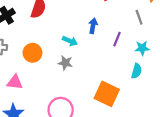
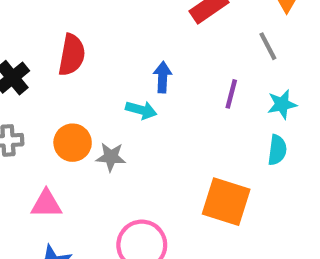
blue arrow: (93, 26) -> (163, 77), moved
gray star: (65, 63) -> (111, 157), moved

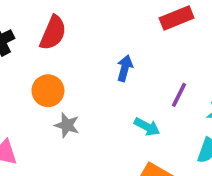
cyan arrow: (141, 110) -> (147, 127), moved
orange circle: (73, 143) -> (48, 91), moved

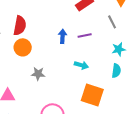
orange circle: (48, 91) -> (23, 47), moved
purple line: (179, 95) -> (85, 35), moved, turned 64

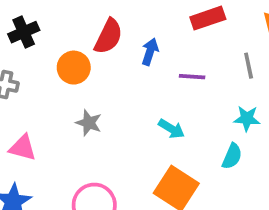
red semicircle: (20, 26) -> (108, 36), moved
blue arrow: (63, 36) -> (150, 52), moved

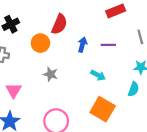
blue arrow: (150, 52) -> (82, 45), moved
pink triangle: (23, 148) -> (14, 90), turned 49

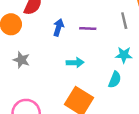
cyan arrow: (98, 75) -> (75, 63), turned -32

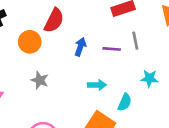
gray line: (124, 21) -> (135, 41), moved
cyan semicircle: (115, 80) -> (125, 102), moved

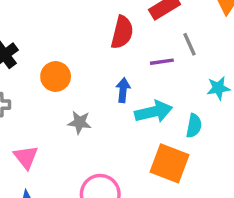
red semicircle: (54, 20) -> (122, 32), moved
blue arrow: (80, 47) -> (123, 90), moved
cyan arrow: (97, 85) -> (154, 112), size x1.5

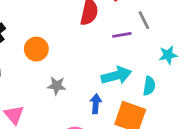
blue arrow: (123, 90) -> (96, 104), moved

